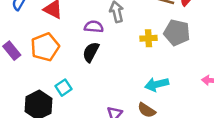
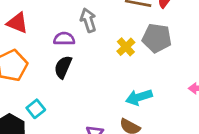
yellow cross: (148, 38) -> (126, 47), turned -35

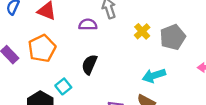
gray pentagon: (157, 38) -> (173, 37), moved, turned -30
black semicircle: (63, 67) -> (89, 65), moved

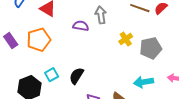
black semicircle: (89, 65) -> (77, 76), moved
cyan arrow: (154, 76) -> (144, 82), moved

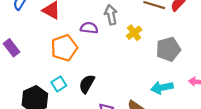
yellow cross: (126, 39) -> (134, 33), moved
orange pentagon: (39, 40) -> (64, 48), moved

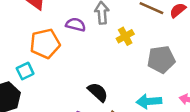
cyan square: (59, 84) -> (25, 71), moved
black semicircle: (87, 84) -> (98, 92), moved, turned 96

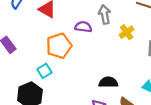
black semicircle: (98, 92) -> (108, 82), turned -36

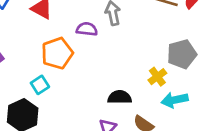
yellow cross: (127, 32) -> (157, 77), moved

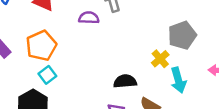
orange pentagon: (57, 53) -> (41, 46), moved
cyan arrow: (175, 100) -> (178, 80), turned -90

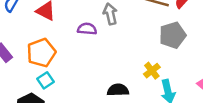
gray pentagon: (182, 35) -> (173, 35), moved

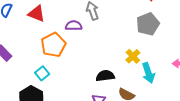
orange pentagon: (41, 53) -> (53, 45), moved

